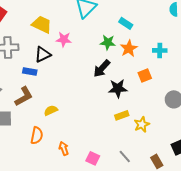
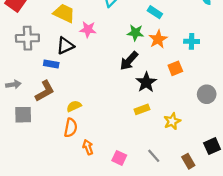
black star: (118, 88) -> (146, 82), turned -30
yellow rectangle: (122, 115) -> (142, 109), moved
orange semicircle: (37, 135) -> (71, 128), moved

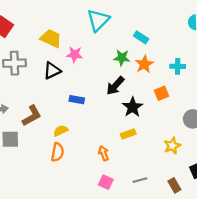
blue rectangle: (51, 64) -> (77, 100), moved
yellow star: (172, 121) -> (172, 146), moved
orange arrow: (88, 147) -> (104, 153), moved
gray line: (154, 156) -> (140, 180), turned -64

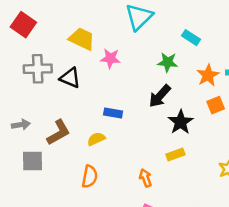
orange star: (144, 64) -> (208, 75), moved
black triangle: (52, 71) -> (70, 78), moved, turned 48
yellow semicircle: (61, 131) -> (96, 139), moved

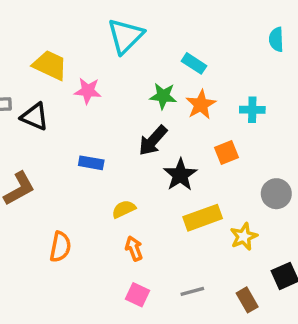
orange star: (208, 75) -> (201, 105), moved
yellow semicircle: (96, 139) -> (124, 209), moved
yellow rectangle: (175, 155) -> (203, 218), moved, size x1.5

